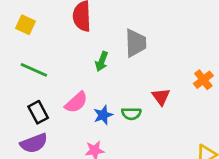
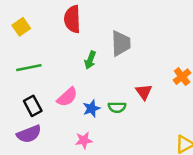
yellow square: (25, 25) -> (21, 27), turned 30
green line: (34, 70) -> (29, 68), turned -35

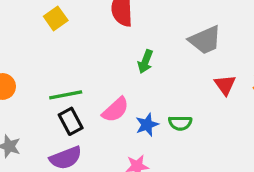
gray trapezoid: (121, 43) -> (205, 40), moved, turned 68
green line: (29, 68) -> (66, 95), moved
red triangle: (144, 92) -> (225, 85), moved

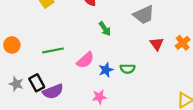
green arrow: (145, 62) -> (105, 29), turned -56
black rectangle: (71, 121) -> (37, 83), moved

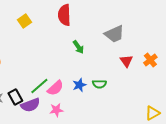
green line: (53, 50) -> (39, 86), moved, turned -30
pink semicircle: (85, 60) -> (55, 88), moved
pink star: (99, 97) -> (56, 110), moved

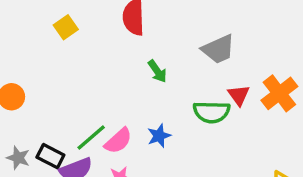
orange cross: (150, 60) -> (279, 93), size x1.5
green semicircle: (99, 84) -> (212, 112), moved, size x1.5
black rectangle: (15, 97) -> (50, 156), turned -35

